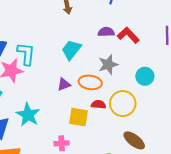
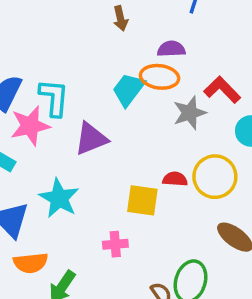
purple semicircle: (106, 32) -> (171, 49), moved
red L-shape: (128, 35) -> (222, 90), moved
orange ellipse: (90, 82) -> (160, 77), moved
purple triangle: (64, 84) -> (91, 139), moved, size x1.5

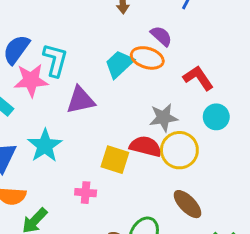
purple semicircle: (171, 49) -> (161, 36), turned 35
gray star: (190, 113) -> (163, 118), moved
red semicircle: (175, 179) -> (145, 146), size x1.5

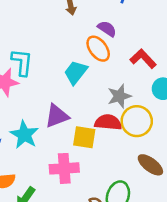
orange ellipse: (147, 58) -> (98, 49), turned 45
cyan trapezoid: (119, 64) -> (76, 72), moved
purple triangle: (81, 100) -> (57, 116), moved
pink cross: (86, 193) -> (64, 168), size x1.6

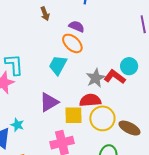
red L-shape: (143, 59) -> (115, 77), moved
yellow circle: (137, 121) -> (102, 118), moved
cyan star: (24, 135) -> (17, 125), moved, size x0.6

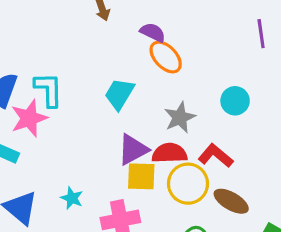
orange ellipse: (72, 43) -> (166, 57), moved
red L-shape: (115, 77) -> (216, 156), moved
purple triangle: (49, 102) -> (133, 150), moved
cyan star: (17, 125) -> (72, 198), moved

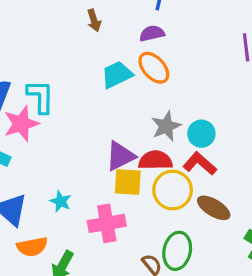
purple semicircle: (153, 32) -> (152, 33), moved, turned -40
cyan trapezoid: (119, 94) -> (117, 75), moved, turned 32
cyan circle: (235, 101) -> (201, 134), moved

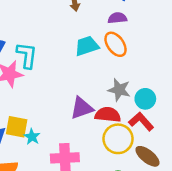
gray star: (166, 126) -> (119, 90), turned 30
yellow square: (128, 182) -> (17, 127), moved

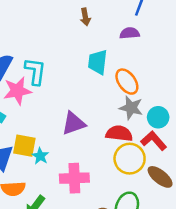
orange ellipse: (116, 44) -> (127, 82), moved
cyan trapezoid: (87, 46) -> (98, 62), turned -65
purple triangle: (82, 108) -> (73, 123), moved

